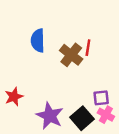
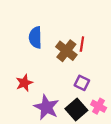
red star: (14, 97) -> (24, 83), moved
purple square: (101, 98) -> (82, 83), moved, turned 32

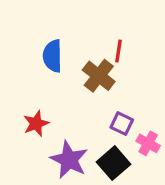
red line: (82, 44) -> (118, 51), moved
pink cross: (99, 106) -> (148, 143), moved

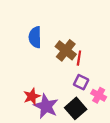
red line: (118, 51) -> (79, 58), moved
red star: (36, 124) -> (32, 96), moved

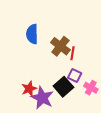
black square: (76, 108) -> (63, 87), moved

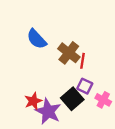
blue semicircle: (32, 34) -> (37, 39), turned -42

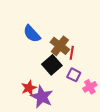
black square: (72, 99) -> (52, 65), moved
pink cross: (103, 100) -> (90, 87), turned 32

